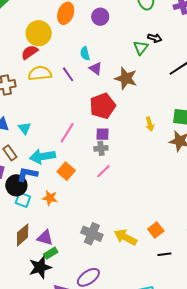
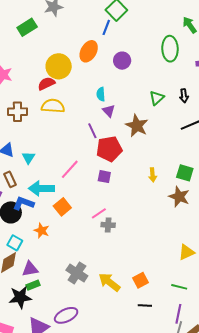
black arrow: (155, 38) -> (184, 96), moved, turned 56
purple line: (68, 74) -> (92, 131), moved
gray cross: (101, 148) -> (108, 225), moved
cyan square: (23, 200) -> (15, 243), moved
purple triangle: (45, 238) -> (30, 269), turned -36

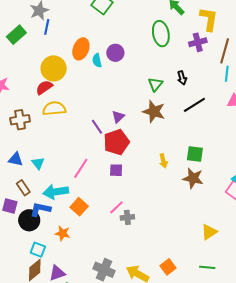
blue line: (106, 27) -> (47, 27), moved
cyan semicircle: (101, 94) -> (97, 60), moved
purple triangle: (109, 111) -> (118, 117), moved, turned 40
brown star: (137, 126) -> (154, 112), moved

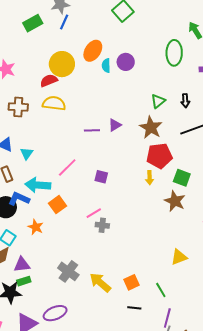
purple line: (97, 127) -> (92, 130), turned -70
red pentagon: (116, 142) -> (159, 156), moved
green line: (207, 267) -> (161, 290), moved, turned 42

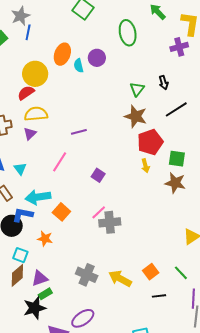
green ellipse: (174, 53) -> (128, 33), moved
purple triangle: (115, 125) -> (30, 134), moved
pink line: (67, 167) -> (60, 162), moved
purple square: (101, 177) -> (98, 175), turned 32
gray cross: (102, 225) -> (110, 222), size x1.5

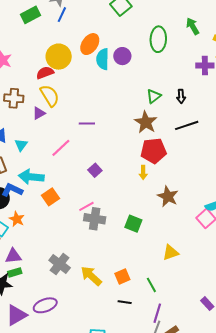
cyan semicircle: (79, 66) -> (103, 59), size x1.5
yellow semicircle: (36, 114) -> (50, 96), turned 50
green square: (177, 159) -> (133, 224), moved
orange star: (45, 239) -> (17, 219), moved

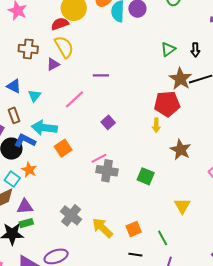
brown star: (146, 122) -> (180, 79), moved
yellow triangle: (171, 252) -> (182, 206), turned -42

